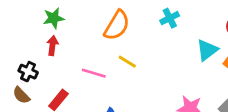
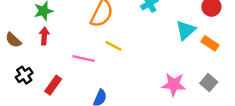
black cross: (28, 72) -> (24, 75), moved, turned 35
brown semicircle: (21, 95) -> (13, 40), moved

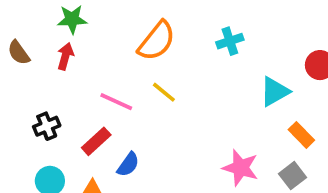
orange rectangle: (210, 43) -> (301, 135), moved
black cross: (24, 75) -> (47, 126), moved
red rectangle: (53, 85) -> (96, 141), moved

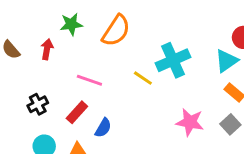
green star: (72, 19) -> (71, 24), moved
cyan cross: (230, 41) -> (173, 60), moved, size x1.6
yellow line: (164, 92) -> (143, 78), moved
cyan triangle: (275, 92) -> (227, 61), moved

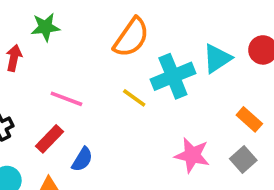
orange semicircle: (116, 31) -> (131, 37), moved
cyan triangle: (227, 61) -> (217, 59), moved

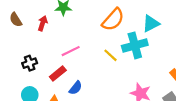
cyan triangle: (217, 59) -> (151, 24), moved
pink line: (66, 99) -> (71, 51), turned -54

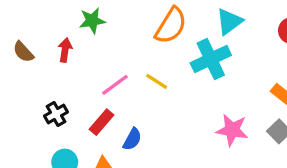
yellow line: (111, 55) -> (157, 81), moved

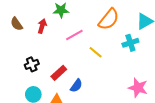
cyan cross: (211, 59) -> (130, 43), size x0.7
pink line: (115, 85) -> (74, 35), moved

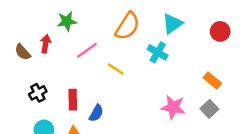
brown semicircle: (17, 24) -> (23, 52), moved
cyan cross: (130, 43) -> (158, 52), turned -35
red rectangle: (59, 73) -> (73, 100), turned -42

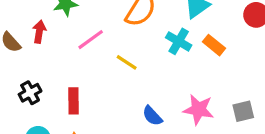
orange rectangle: (212, 81) -> (214, 45), moved
gray square: (209, 109) -> (243, 111), turned 30
blue semicircle: (96, 113) -> (152, 116), moved, turned 108

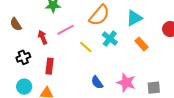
red arrow: (39, 32) -> (43, 37), moved, turned -40
cyan cross: (179, 41) -> (110, 39), moved

